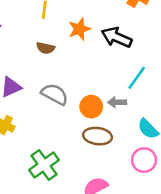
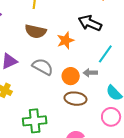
orange star: (79, 29) -> (65, 40), moved
brown semicircle: (45, 48) -> (36, 31), size x1.5
green cross: (44, 165) -> (35, 121), turned 30

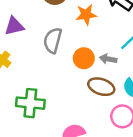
gray semicircle: (43, 67) -> (53, 40), turned -115
brown ellipse: (75, 99) -> (101, 87), moved

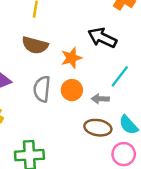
orange circle: (84, 58) -> (72, 90), moved

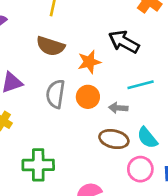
cyan line: (120, 76) -> (141, 85), turned 35

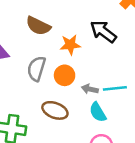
cyan line: (141, 85) -> (115, 88), moved
cyan semicircle: (147, 138) -> (98, 112), moved
brown ellipse: (114, 139) -> (55, 110), moved

